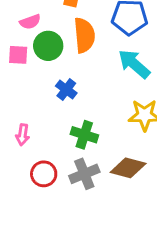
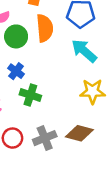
blue cross: (66, 90) -> (16, 71), moved
green cross: (84, 135) -> (30, 95), moved

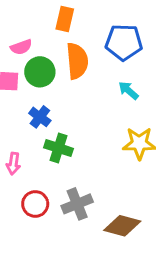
cyan arrow: (84, 51) -> (128, 91), size x0.6
brown diamond: (79, 133) -> (122, 226), moved

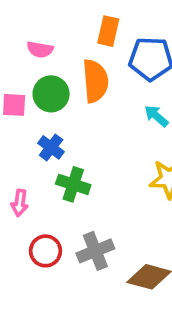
orange rectangle: (65, 19) -> (108, 31), moved
pink semicircle: (21, 47) -> (40, 50), moved, turned 30

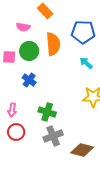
orange rectangle: (108, 31) -> (45, 11), moved, turned -56
green cross: (73, 184) -> (47, 112), moved
red circle: (45, 251) -> (16, 132), moved

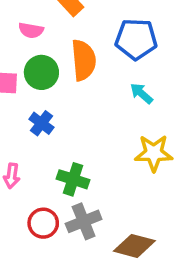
red circle: (16, 132) -> (43, 223), moved

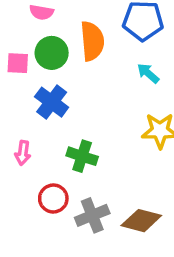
blue cross: (41, 123) -> (52, 102), size x1.4
gray cross: (84, 221) -> (92, 215), moved

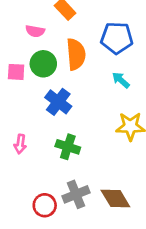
blue cross: (52, 102) -> (58, 102), moved
red circle: (53, 199) -> (45, 205), moved
brown diamond: (141, 221) -> (115, 198), turned 44

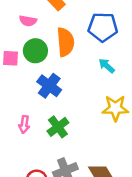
pink arrow: (20, 144) -> (24, 124), moved
green cross: (68, 147) -> (58, 127), turned 35

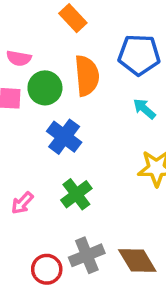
pink semicircle: (28, 21) -> (19, 58), moved
pink arrow: (24, 124) -> (22, 203), moved, turned 35

